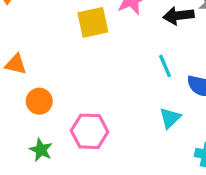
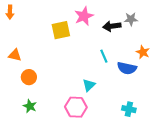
cyan triangle: (170, 118) -> (89, 85), moved
pink hexagon: (90, 131) -> (76, 107), moved

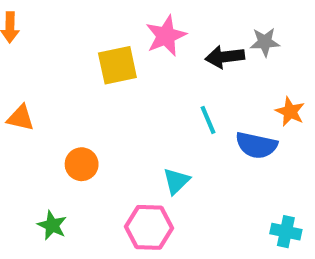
orange circle: (29, 77) -> (82, 164), moved
cyan cross: (129, 109) -> (286, 232), moved

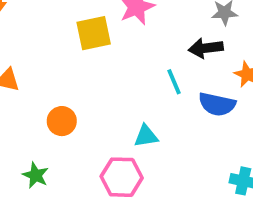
black arrow: (225, 57) -> (206, 48), moved
cyan triangle: (176, 181) -> (146, 136), turned 35

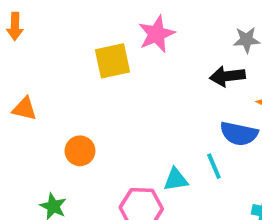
cyan line: (174, 82) -> (214, 166), moved
cyan triangle: (146, 136) -> (176, 180), moved

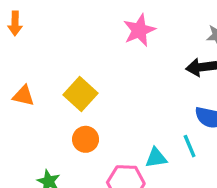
yellow square: (113, 61) -> (81, 94), moved, turned -36
orange circle: (80, 151) -> (86, 139), moved

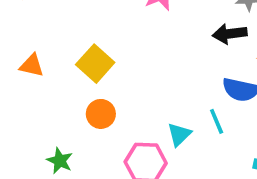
cyan triangle: (156, 158) -> (179, 134), turned -35

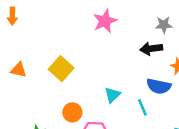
orange circle: (101, 114) -> (72, 112), moved
cyan triangle: (179, 134) -> (112, 95), moved

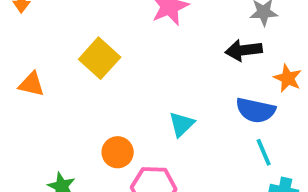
yellow square: (61, 69) -> (100, 58), moved
cyan line: (142, 107) -> (264, 152), moved

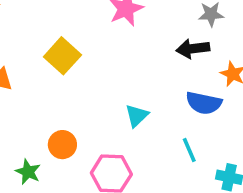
orange circle: (118, 152) -> (62, 145), moved
cyan line: (264, 152) -> (189, 150), moved

